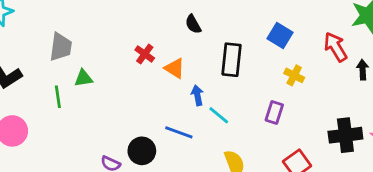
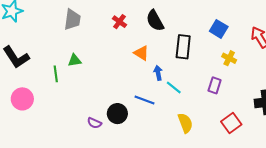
black semicircle: (193, 24) -> (155, 21), size x1.5
gray trapezoid: (61, 47) -> (72, 20), moved
red cross: (145, 54) -> (119, 22), moved

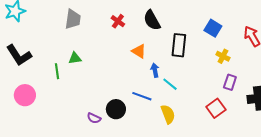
purple rectangle: (215, 85) -> (230, 82), moved
yellow semicircle: (185, 123) -> (168, 114), moved
red square: (231, 123) -> (216, 108), moved

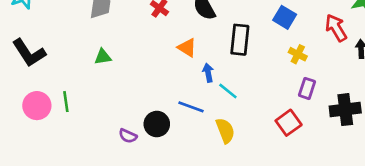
green line: (57, 71) -> (66, 102), moved

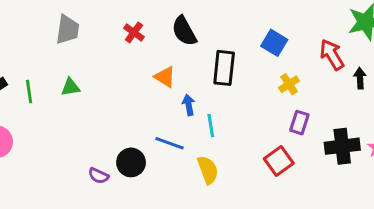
yellow cross: (298, 54) -> (289, 84), turned 30
cyan line: (228, 91) -> (211, 126), turned 42
green line: (66, 102) -> (29, 92), moved

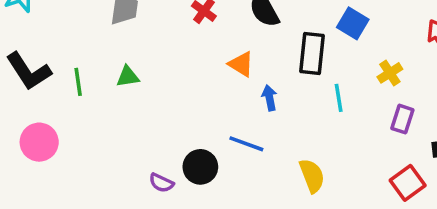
blue square: (274, 43) -> (353, 23), moved
cyan line: (211, 126) -> (339, 98), moved
red square: (279, 161) -> (408, 183), moved
yellow semicircle: (208, 170) -> (312, 176), moved

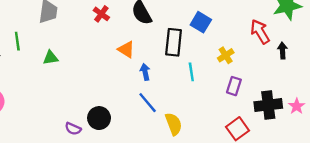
green line: (78, 82) -> (17, 41), moved
blue line: (246, 144) -> (148, 103), moved, turned 30

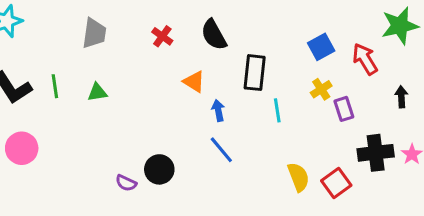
blue square: (201, 22) -> (321, 47), moved, turned 30
green line: (17, 41) -> (55, 86), moved
black arrow: (282, 51) -> (401, 97), moved
purple rectangle: (234, 86) -> (344, 109), moved, turned -36
yellow semicircle: (174, 124) -> (298, 177), moved

